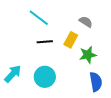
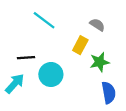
black line: (45, 42) -> (26, 58), moved
cyan circle: (45, 77) -> (51, 74), moved

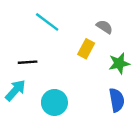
green star: (100, 62) -> (119, 63), moved
cyan circle: (51, 74) -> (54, 102), moved

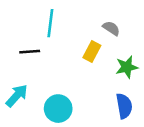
cyan line: (47, 22) -> (50, 23), turned 60
black line: (28, 62) -> (30, 52), moved

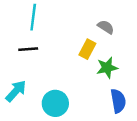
cyan line: (50, 23) -> (33, 17), moved
green star: (127, 67) -> (107, 68), moved

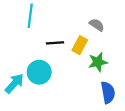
black line: (28, 49) -> (55, 43), moved
cyan circle: (55, 103) -> (39, 72), moved

